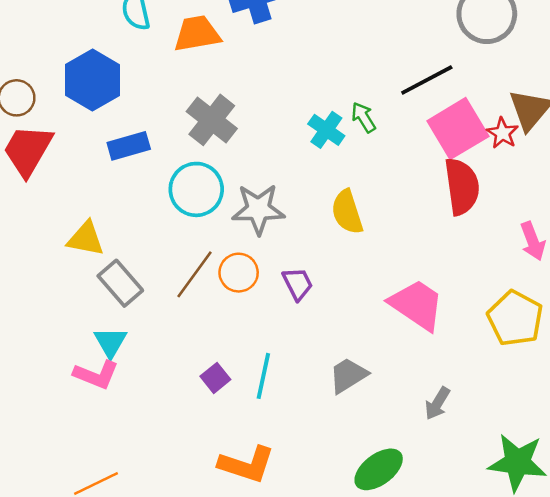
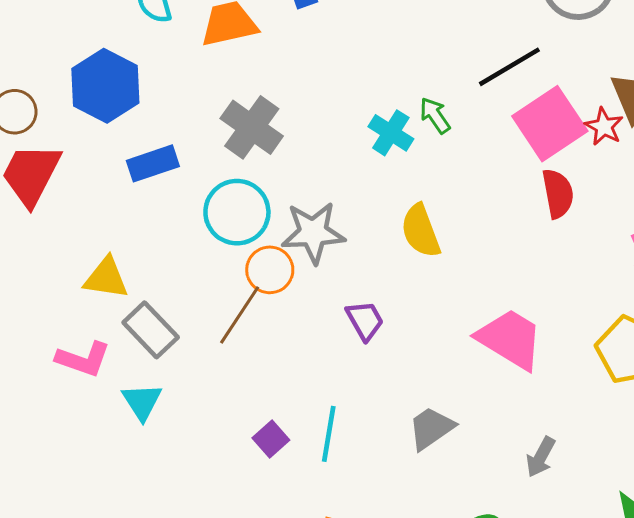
red semicircle: (462, 186) -> (558, 193), size x0.7
orange circle: (239, 273) -> (270, 270), moved
pink L-shape: (96, 375) -> (83, 359), moved

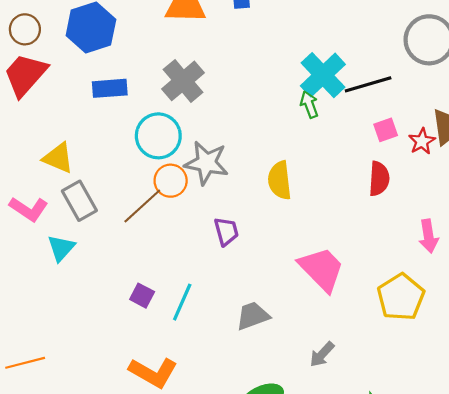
pink square: (550, 124) -> (386, 130), size x0.5
cyan cross: (391, 133) -> (323, 75), moved, size x1.5
purple square: (271, 439) -> (142, 296), turned -35

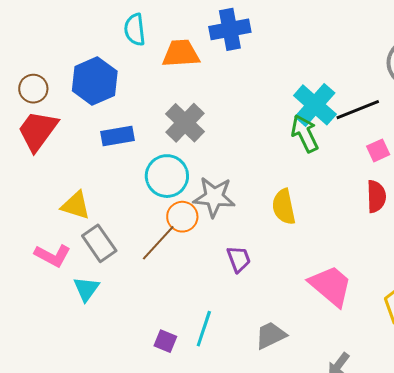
green arrow: (309, 104) -> (305, 134), size x1.5
purple square: (142, 296) -> (165, 341), moved

